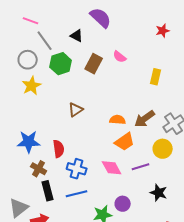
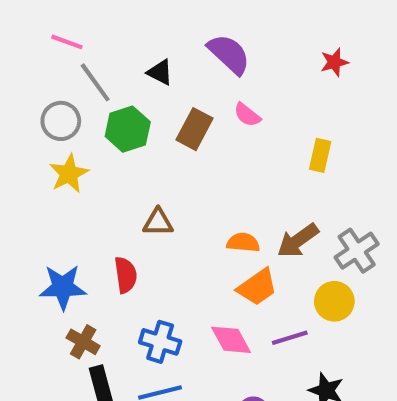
purple semicircle: (101, 18) -> (229, 54), moved
brown triangle: (76, 110) -> (158, 222), turned 35
red semicircle: (59, 149) -> (126, 275), moved

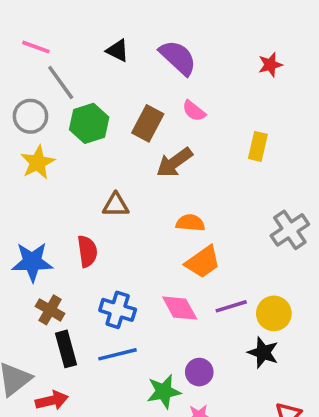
black triangle: (160, 72) -> (118, 51), moved
brown arrow: (298, 240) -> (174, 162), moved
yellow circle: (334, 301) -> (274, 313), moved

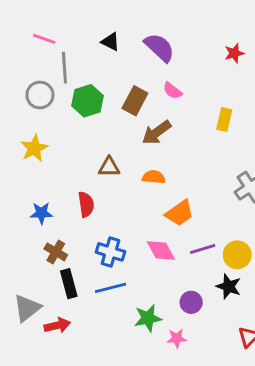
gray line: (61, 82) -> (64, 68), turned 32
yellow star: (38, 162) -> (34, 148), moved
orange semicircle: (190, 223) -> (154, 177), moved
blue star: (32, 262) -> (41, 213), size x0.7
purple circle: (199, 372) -> (191, 302), moved

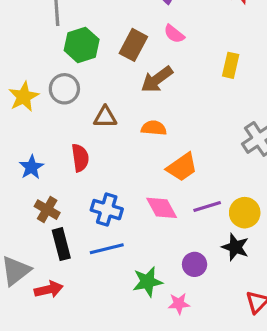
gray circle: (40, 95) -> (64, 89), moved
blue star: (41, 213) -> (31, 167), turned -30

